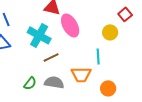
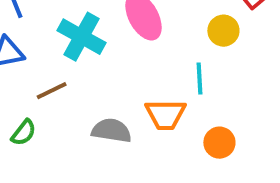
brown line: (51, 57) -> (52, 91), moved
green semicircle: (30, 83) -> (24, 133), moved

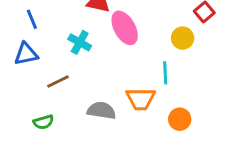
cyan cross: (82, 37) -> (80, 42), size x0.7
green semicircle: (24, 133) -> (43, 122), moved, turned 36

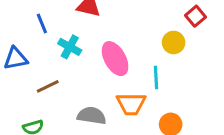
blue line: (32, 19) -> (42, 23), moved
pink ellipse: (125, 28) -> (115, 59), moved

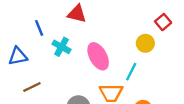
cyan line: (156, 78) -> (131, 72), turned 30
brown line: (48, 86) -> (32, 87), moved

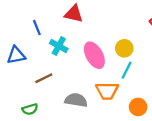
yellow circle: (145, 43) -> (124, 48), moved
brown line: (32, 87) -> (44, 78), moved

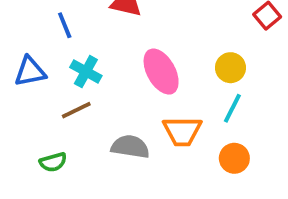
cyan cross: (59, 46) -> (86, 72), moved
yellow circle: (124, 48) -> (230, 68), moved
cyan line: (127, 70) -> (232, 108), moved

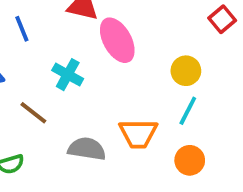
cyan cross: (86, 72) -> (68, 75), moved
pink ellipse: (161, 72) -> (117, 40), moved
brown line: (76, 110) -> (33, 113), turned 64

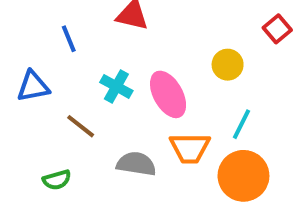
pink ellipse: (117, 40) -> (168, 94), moved
yellow circle: (186, 71) -> (228, 65), moved
orange circle: (190, 160) -> (243, 176), size x1.6

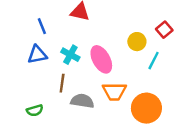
red square: (277, 29) -> (164, 30), moved
blue triangle: (33, 86) -> (37, 55), moved
cyan line: (241, 124) -> (154, 61), moved
brown line: (81, 126) -> (62, 83), moved, turned 60

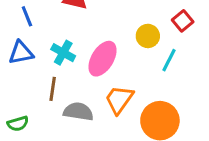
pink ellipse: (101, 59) -> (103, 59), turned 60
orange trapezoid: (114, 91) -> (119, 99), turned 125

